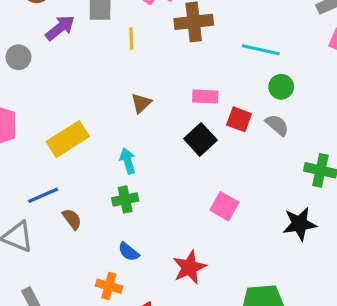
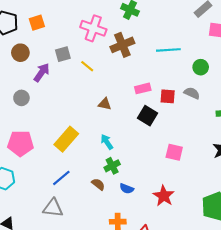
yellow line: (131, 38) -> (87, 66), turned -32
green circle: (281, 87) -> (201, 67), moved
brown triangle: (141, 103) -> (105, 104), turned -48
brown semicircle: (72, 219) -> (98, 184), moved
blue semicircle: (129, 252) -> (127, 189), moved

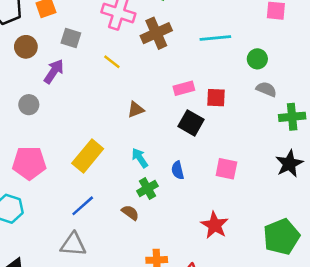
gray square: (63, 54) -> (71, 38), moved, turned 35
gray semicircle: (192, 93) -> (266, 89), moved
brown triangle: (105, 104) -> (136, 110), turned -32
blue semicircle: (127, 189) -> (178, 170), moved, turned 56

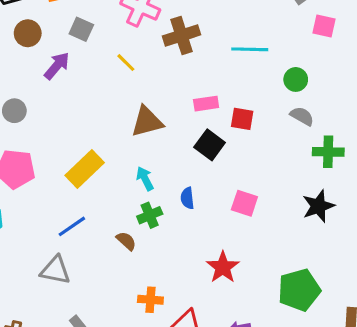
gray circle: (29, 105) -> (14, 111), moved
brown triangle: (136, 110) -> (147, 122), size x1.6

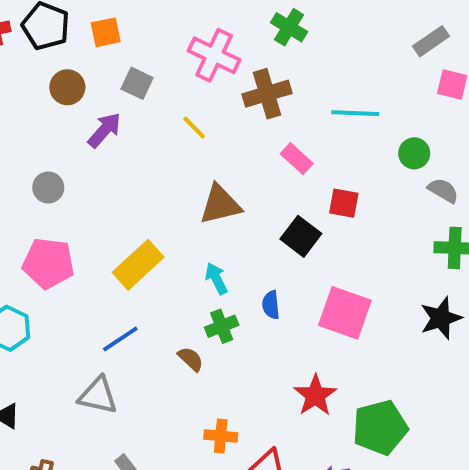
pink rectangle: (206, 104) -> (297, 159), moved, turned 50
gray semicircle: (302, 116) -> (443, 190), moved
pink square: (244, 203) -> (345, 313), size x1.5
green pentagon: (299, 290) -> (380, 428), moved

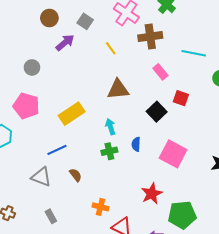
brown semicircle: (191, 359) -> (76, 175), moved

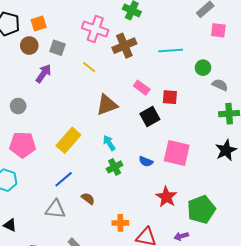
brown circle: (49, 18) -> (29, 46), moved
pink rectangle: (160, 72) -> (142, 88), moved
black square: (157, 112) -> (150, 116), turned 30
blue semicircle: (136, 144) -> (146, 161), moved, turned -56

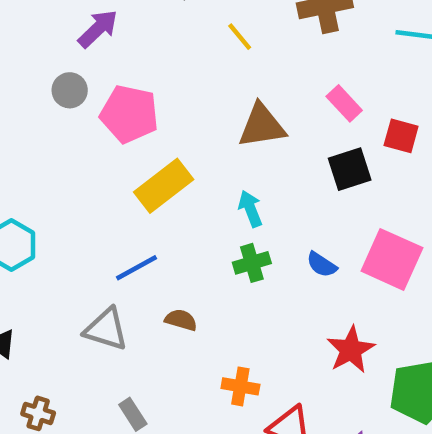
purple arrow: (44, 74) -> (98, 29), moved
pink pentagon: (23, 145) -> (129, 114), moved
brown semicircle: (88, 199) -> (181, 320), turned -32

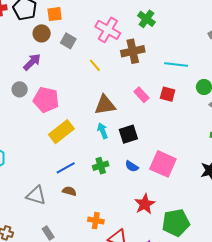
red square: (401, 136) -> (168, 94), moved
black square: (350, 169) -> (128, 134), moved
cyan arrow: (250, 209) -> (103, 131), moved
blue line: (136, 268) -> (66, 168), moved

